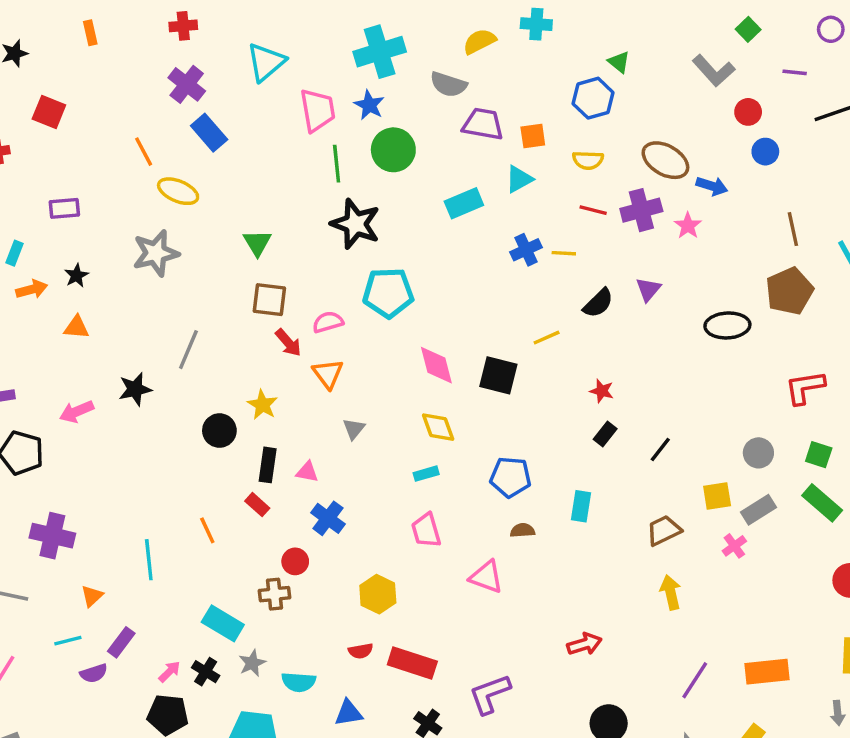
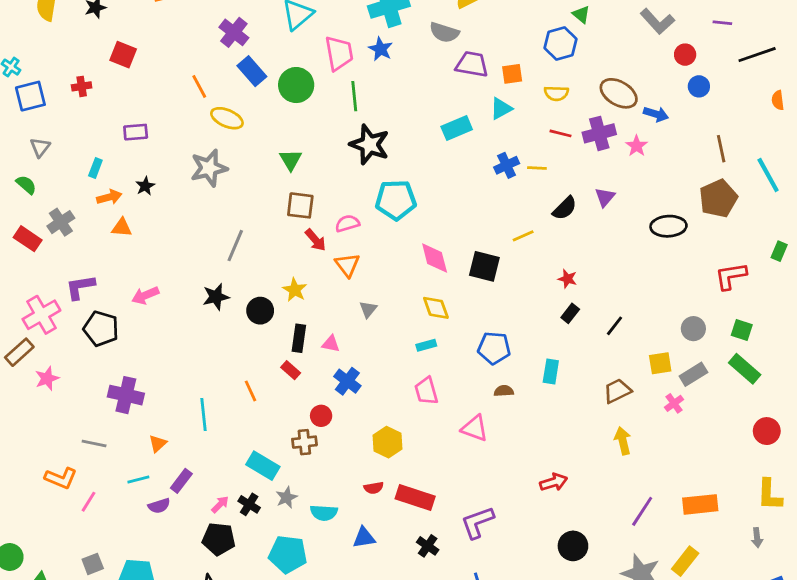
green circle: (393, 150) -> (296, 85), moved
orange triangle: (76, 327) -> (122, 228), moved
black star: (135, 389) -> (216, 297), moved

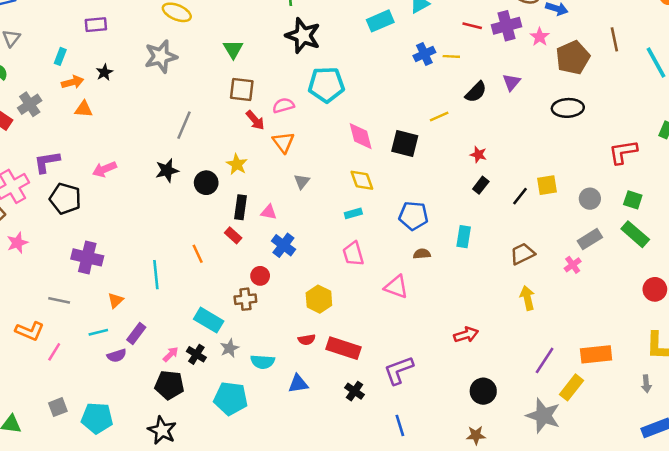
brown pentagon: (718, 199) -> (573, 58), moved
yellow square: (660, 363) -> (547, 185), moved
yellow rectangle: (685, 561) -> (571, 387), moved

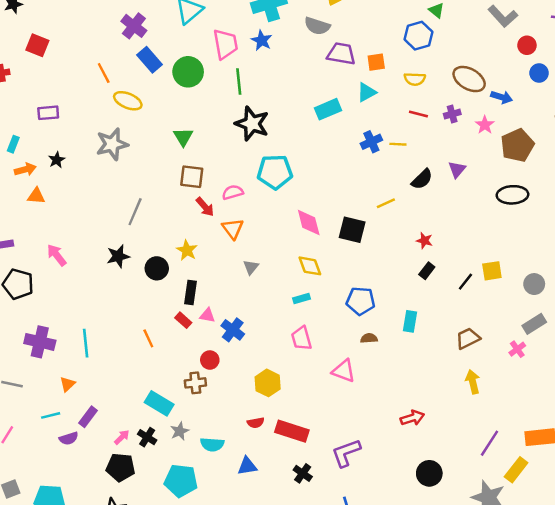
purple cross: (507, 26) -> (452, 114), size x0.6
pink arrow: (104, 169) -> (57, 255), turned 75
pink triangle: (269, 212) -> (207, 315), moved
cyan line: (156, 275) -> (86, 343), moved

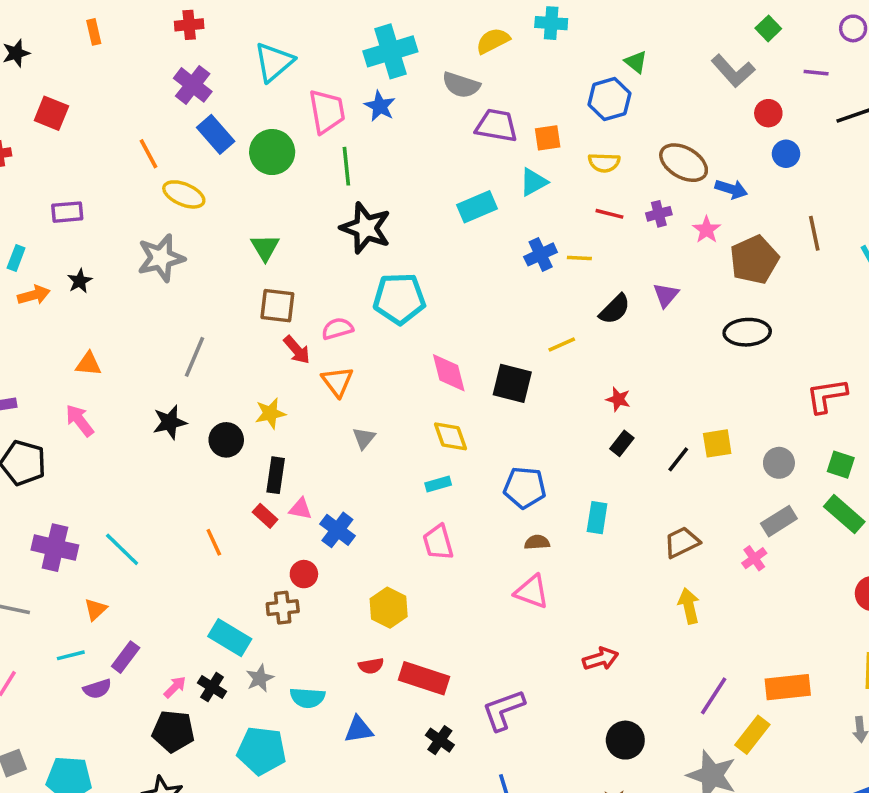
orange triangle: (36, 196) -> (88, 364), moved
yellow star: (187, 250) -> (270, 413), turned 30
cyan line: (86, 343) -> (122, 549), turned -40
pink triangle: (344, 371) -> (532, 592), moved

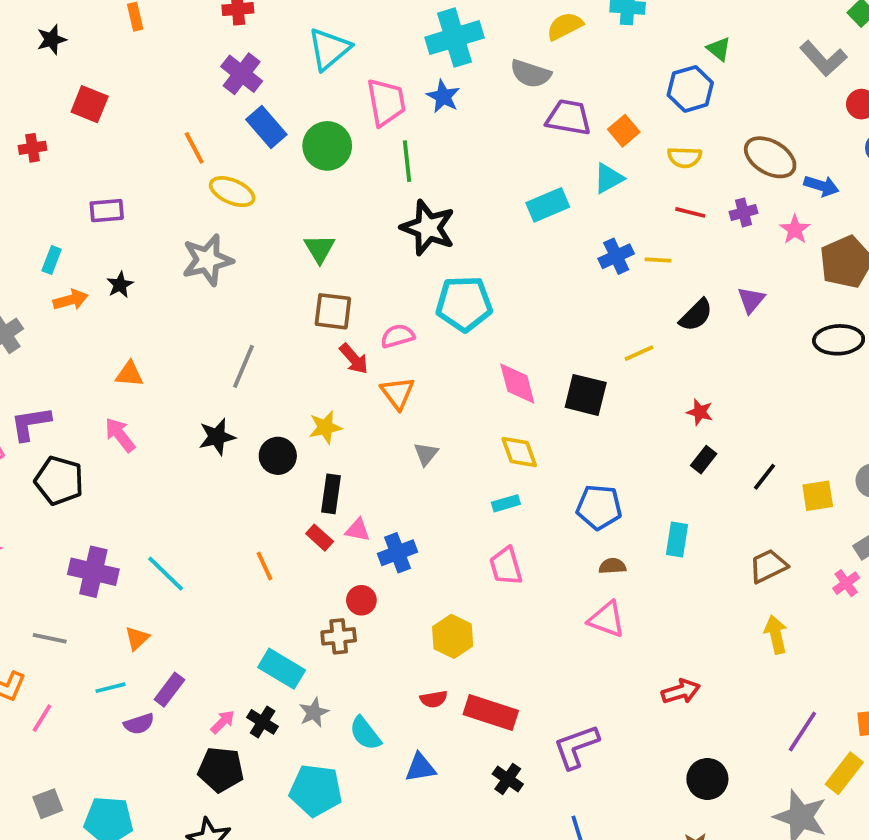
orange square: (548, 138) -> (624, 131), turned -32
yellow square: (717, 443) -> (818, 496), moved
blue cross: (337, 530) -> (398, 553), turned 32
cyan semicircle: (307, 698) -> (365, 733), turned 48

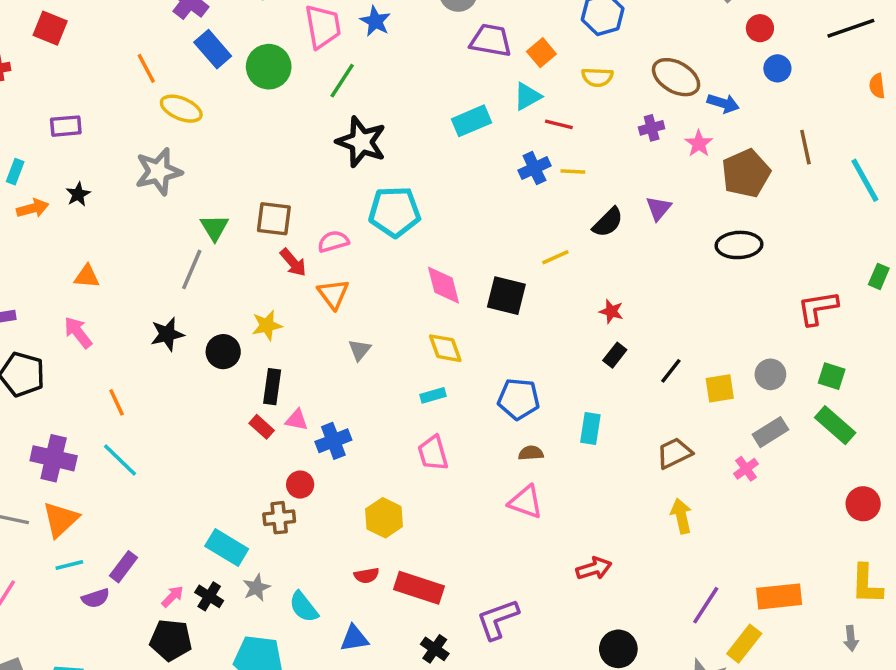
green line: (407, 161) -> (342, 81), turned 39
red line: (690, 212) -> (559, 124), moved
green triangle: (320, 249) -> (214, 228), moved
orange line: (264, 566) -> (117, 402), moved
orange triangle: (137, 638) -> (61, 519), moved, size x1.6

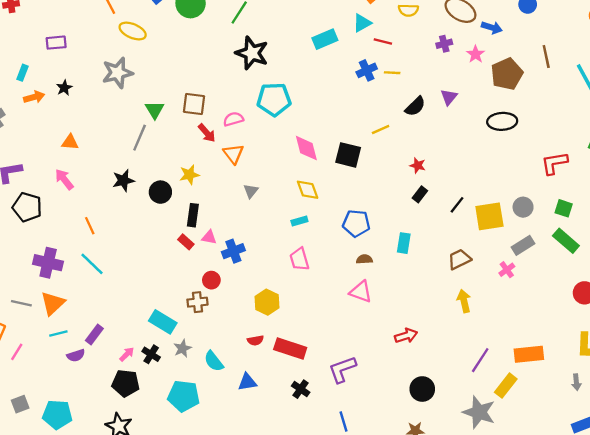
yellow square: (720, 388) -> (489, 216), size x1.5

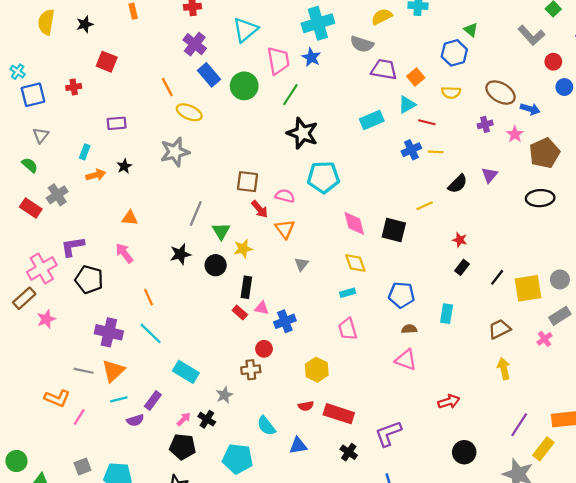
green triangle: (155, 110) -> (221, 231), moved
pink semicircle: (233, 119) -> (285, 196), turned 30
cyan rectangle: (163, 322) -> (186, 372), moved
gray star: (182, 348) -> (224, 395), moved

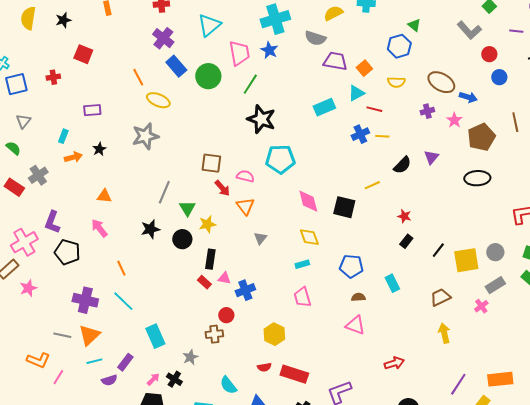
purple L-shape: (73, 247) -> (52, 222), turned -60
cyan rectangle: (447, 314) -> (392, 283), turned -36
cyan rectangle: (186, 372) -> (155, 336), turned 35

